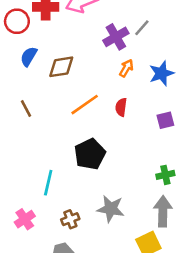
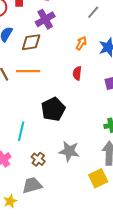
purple cross: (116, 37) -> (45, 19), moved
orange line: (85, 105) -> (28, 71), moved, turned 35
brown cross: (70, 219) -> (38, 159), turned -32

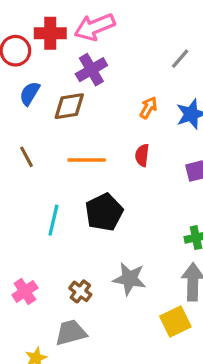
gray line: (93, 12) -> (180, 59), moved
orange line: (28, 71) -> (87, 160), moved
cyan line: (21, 131) -> (53, 220), moved

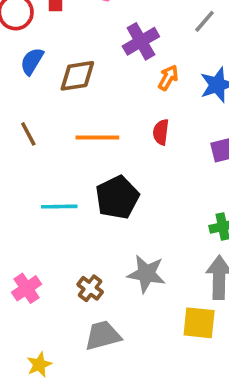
purple cross: (91, 70) -> (141, 41), moved
cyan line: (53, 220) -> (59, 207), turned 76
yellow square: (175, 321) -> (199, 323), turned 32
gray trapezoid: (71, 333) -> (103, 336), moved

